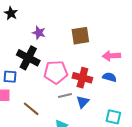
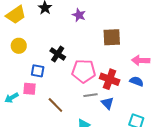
purple star: (39, 33) -> (79, 15), moved
black cross: (28, 58) -> (58, 54), size x0.7
blue triangle: (83, 102) -> (107, 103), turned -32

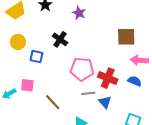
brown square: (112, 37) -> (126, 37), moved
black cross: (58, 54) -> (60, 39), moved
blue square: (38, 71) -> (36, 57), moved

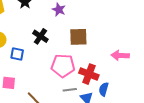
brown square: (126, 37) -> (78, 37), moved
blue semicircle: (135, 81) -> (104, 89), moved, turned -96

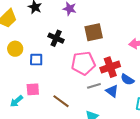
red cross: (89, 74) -> (110, 67), turned -30
blue semicircle: (104, 89) -> (127, 80), turned -64

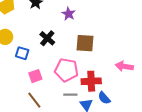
pink square: (33, 89) -> (35, 76), moved, turned -32

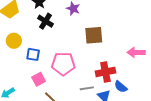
black cross: (47, 38) -> (45, 21), moved
pink pentagon: (66, 70) -> (63, 64), moved
pink square: (35, 76) -> (39, 79), moved

